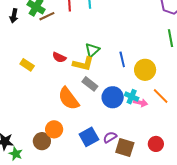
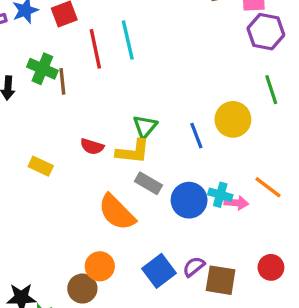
brown line: (47, 16) -> (62, 81), turned -63
yellow circle: (145, 70) -> (233, 119), moved

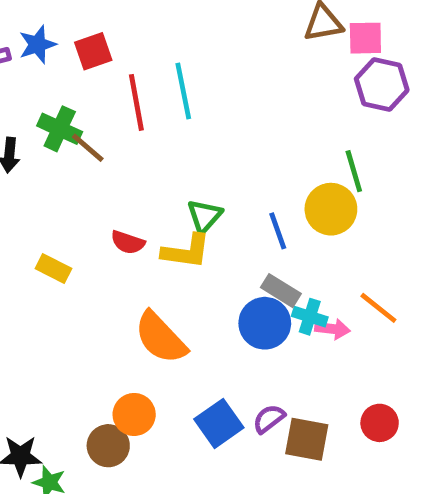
brown line: (62, 81) -> (88, 148), turned -45
green line: (271, 90) -> (354, 171), moved
gray rectangle: (148, 183) -> (281, 291), moved

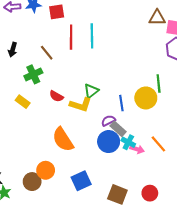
green cross: (60, 129) -> (33, 74), moved, turned 30
purple semicircle: (269, 419) -> (108, 121), moved

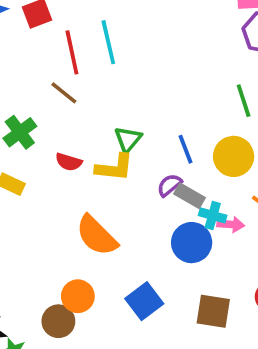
brown line: (47, 53) -> (64, 93), moved
yellow circle: (146, 98) -> (234, 156), moved
blue circle: (109, 142) -> (192, 243), moved

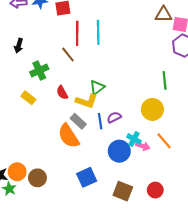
blue line: (186, 149) -> (100, 121), moved
red semicircle: (69, 162) -> (62, 93), turned 32
gray rectangle: (190, 196) -> (78, 121), moved
orange circle: (78, 296) -> (17, 172), moved

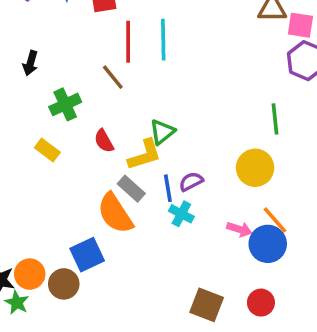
yellow L-shape: (86, 101) -> (145, 155), turned -35
cyan cross: (134, 139) -> (181, 214), moved
blue circle: (119, 151) -> (268, 244), moved
blue square: (87, 177) -> (87, 255), moved

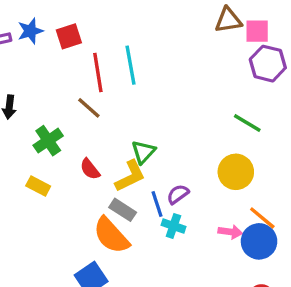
green line: (275, 119) -> (247, 123), turned -44

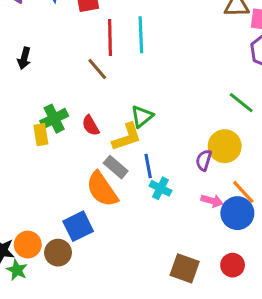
green cross: (48, 141) -> (54, 119), moved
yellow rectangle: (38, 186) -> (41, 135), turned 45
purple semicircle: (178, 194) -> (204, 160), moved, turned -45

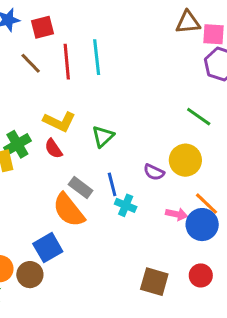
brown line: (97, 69) -> (31, 63), moved
yellow L-shape: (127, 137) -> (59, 122), moved, turned 48
purple semicircle: (204, 160) -> (154, 172), moved, turned -78

